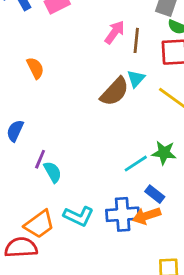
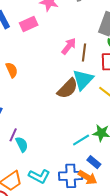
cyan triangle: (136, 79) -> (83, 80), size x1.6
orange arrow: (147, 216) -> (88, 177), turned -132

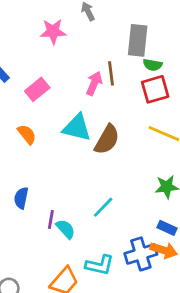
pink rectangle: (29, 24) -> (37, 89), moved
brown line: (84, 52) -> (111, 73), moved
cyan triangle: (83, 80) -> (77, 128), moved, turned -45
cyan line: (81, 140) -> (103, 207), moved

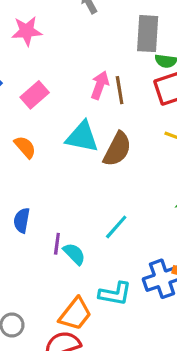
pink star: (53, 31) -> (27, 31), moved
brown line: (111, 73) -> (120, 90), moved

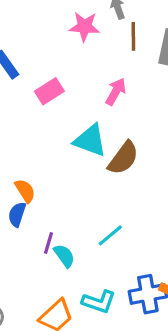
pink star: (27, 31) -> (84, 27), moved
brown line: (120, 90) -> (133, 36), moved
orange semicircle: (25, 147) -> (25, 191), moved

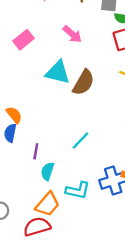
pink arrow: (116, 92) -> (72, 34), turned 108
cyan semicircle: (64, 256) -> (47, 171), moved, turned -120

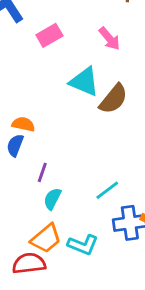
orange semicircle: (14, 115) -> (23, 124), turned -48
cyan line: (81, 141) -> (107, 190), moved
cyan L-shape: (78, 190) -> (83, 245), moved

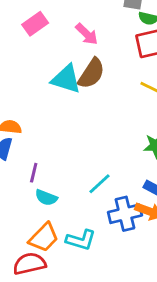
pink rectangle: (49, 35) -> (35, 24), moved
brown semicircle: (113, 99) -> (91, 74), moved
cyan semicircle: (52, 199) -> (46, 198), turned -90

